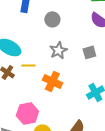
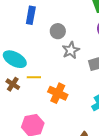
gray star: (58, 50) -> (71, 50), moved

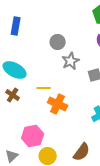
blue rectangle: (31, 15) -> (16, 26), moved
yellow line: (34, 77) -> (44, 88), moved

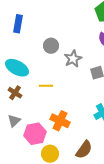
gray circle: (58, 42) -> (51, 46), moved
orange cross: (58, 104) -> (60, 121), moved
gray triangle: (12, 156) -> (14, 121), moved

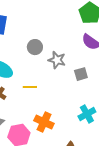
gray star: (73, 59) -> (57, 60), turned -30

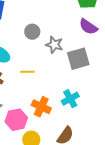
gray square: (81, 74) -> (78, 59), size x1.6
cyan cross: (87, 114) -> (70, 99), moved

